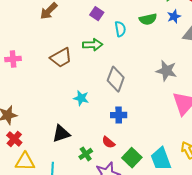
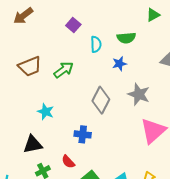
blue star: (174, 16) -> (119, 64), moved
green arrow: (93, 45) -> (64, 70), moved, turned -42
gray diamond: (116, 79) -> (101, 100), moved
black triangle: (61, 134) -> (33, 144), moved

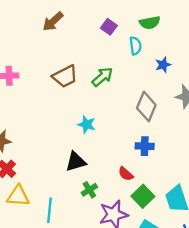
green semicircle: (126, 38) -> (150, 23), moved
blue cross: (83, 134) -> (145, 146), moved
red semicircle: (68, 162) -> (126, 174), moved

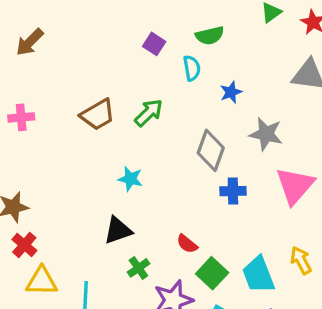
brown arrow: (53, 21) -> (30, 42), moved
blue cross: (145, 146) -> (233, 191), moved

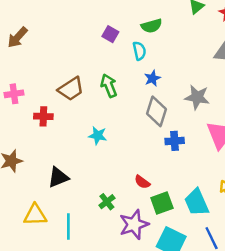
blue star: (231, 92) -> (152, 78), moved
green arrow: (149, 113) -> (109, 86), turned -65
black triangle: (118, 230) -> (58, 177), moved
red cross: (24, 245) -> (43, 116), moved, turned -36
green square: (212, 273) -> (162, 203), turned 30

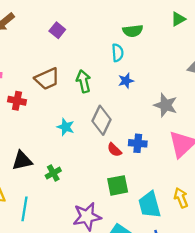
purple square: (110, 34) -> (57, 30), moved
gray diamond: (156, 111) -> (102, 120), moved
red semicircle: (142, 182) -> (114, 150), moved
green cross: (107, 202) -> (53, 173), moved
green square: (162, 203) -> (118, 185), moved

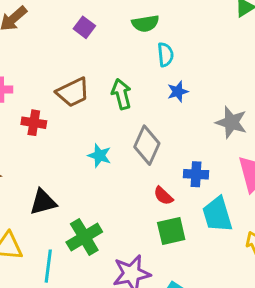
green semicircle: (133, 31) -> (145, 23), moved
red semicircle: (114, 150) -> (163, 196), moved
green cross: (53, 173) -> (84, 237), moved, size x1.6
cyan trapezoid: (150, 205) -> (217, 215), moved

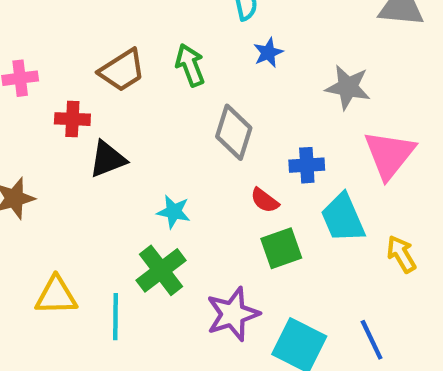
cyan star: (99, 155) -> (174, 212), moved
black triangle: (43, 202) -> (108, 159), moved

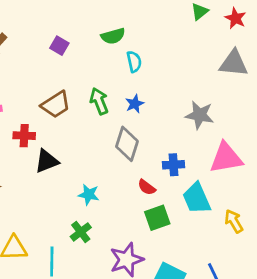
blue star: (268, 53) -> (135, 104), moved
pink triangle: (389, 155) -> (226, 158), turned 42
green cross: (161, 270) -> (81, 232), size x0.7

